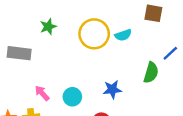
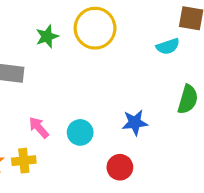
yellow circle: (94, 34) -> (95, 28), moved
cyan semicircle: (123, 35) -> (168, 46), moved

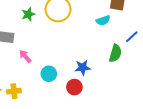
pink arrow: (39, 127) -> (25, 56), moved
red circle: (120, 167) -> (74, 87), moved

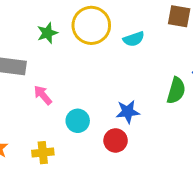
cyan semicircle: (103, 20) -> (134, 39), moved
yellow cross: (14, 91) -> (43, 153), moved

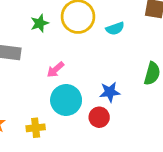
pink arrow: (43, 95) -> (55, 70), moved, turned -90
cyan circle: (78, 121) -> (66, 100), size x1.5

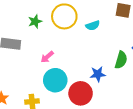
blue star: (110, 92) -> (98, 74), moved
red circle: (99, 117) -> (81, 93), size x1.5

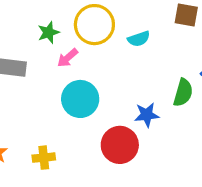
pink arrow: (47, 57) -> (68, 58), moved
cyan circle: (55, 80) -> (80, 99), moved

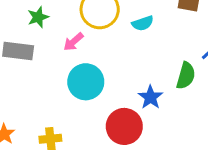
green star: (49, 32) -> (38, 17), moved
blue star: (147, 115) -> (150, 97), turned -30

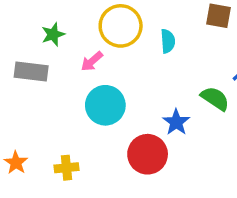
cyan semicircle: (143, 23) -> (168, 41), turned -75
green semicircle: (186, 76) -> (215, 99), turned -72

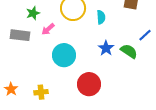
pink arrow: (92, 61) -> (48, 29), moved
blue star: (176, 122) -> (106, 48), moved

